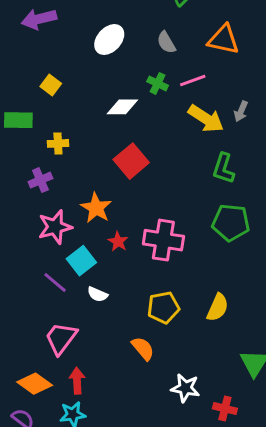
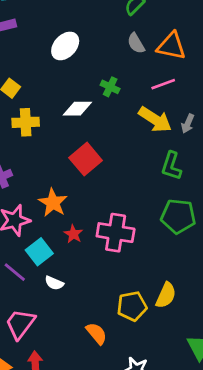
gray semicircle: (166, 42) -> (136, 43), moved
pink line: (193, 81) -> (163, 84), moved
gray arrow: (241, 111) -> (188, 124), moved
yellow cross: (58, 143) -> (26, 122), moved, size x1.4
yellow pentagon: (163, 307) -> (132, 306), moved

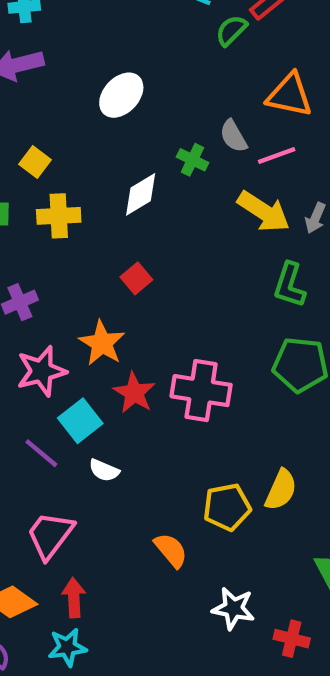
gray semicircle: (136, 43) -> (233, 136), moved
white diamond: (77, 109) -> (141, 194), turned -32
red square: (86, 159) -> (136, 278), moved, size x0.6
red star: (73, 234) -> (134, 393), size x1.4

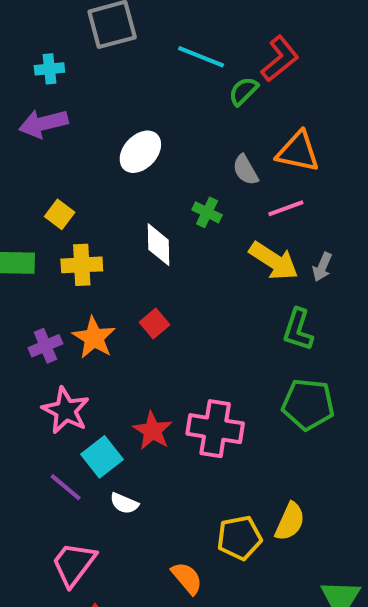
gray semicircle: (233, 136) -> (245, 170), moved
white diamond: (141, 194) -> (159, 245), turned -60
orange star: (102, 343) -> (94, 338), moved
pink star: (41, 371) -> (66, 410), turned -30

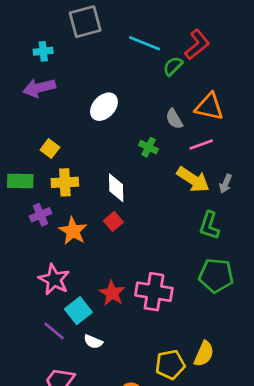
white diamond: (159, 245) -> (116, 188), moved
purple cross: (45, 346) -> (41, 215), moved

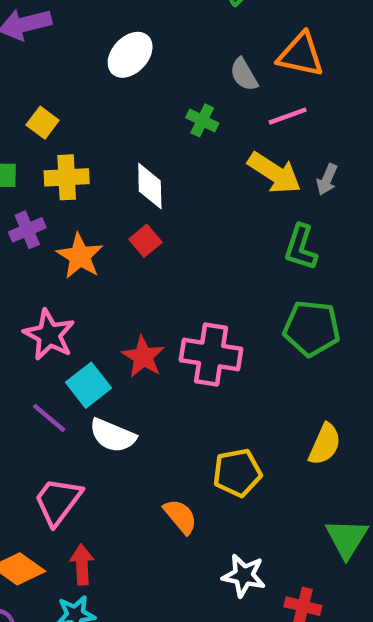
white semicircle: (93, 342) -> (113, 435), size x1.5
yellow semicircle: (204, 354) -> (325, 444), moved

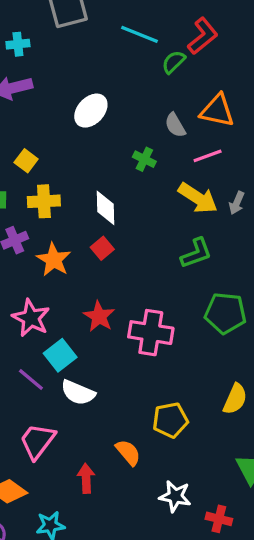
green L-shape: (301, 247) -> (196, 253), moved, turned -128
red star: (143, 357) -> (99, 316), moved
red arrow: (82, 565) -> (86, 478), moved

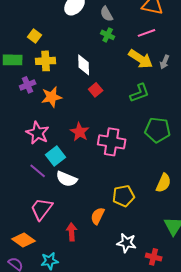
gray semicircle: (175, 125) -> (107, 14), moved
red square: (102, 248) -> (96, 90), moved
orange star: (54, 260) -> (52, 97), turned 30
orange semicircle: (128, 452) -> (98, 216), turned -114

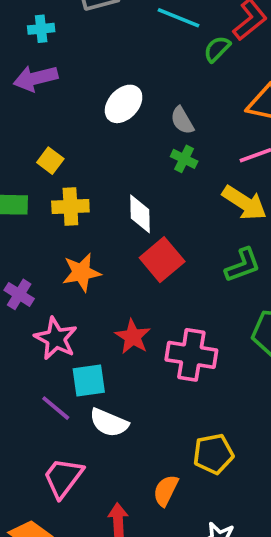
purple cross: (28, 85) -> (19, 294), moved, turned -35
red square: (96, 90) -> (162, 260), size x1.6
cyan square: (56, 156) -> (89, 381), turned 30

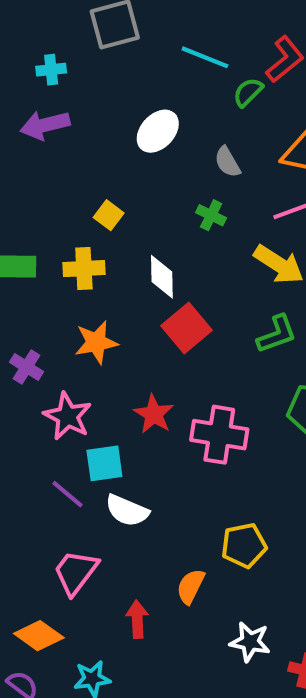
white ellipse: (124, 104) -> (158, 131), moved
gray semicircle: (182, 120) -> (227, 162), moved
yellow square: (50, 161) -> (109, 215), moved

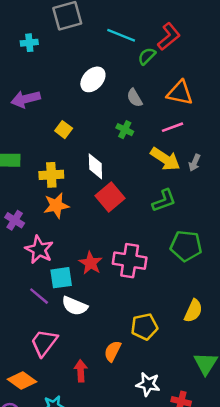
purple arrow: (45, 125) -> (26, 99), moved
yellow cross: (84, 269) -> (51, 175), moved
red star: (154, 414) -> (90, 263), moved

